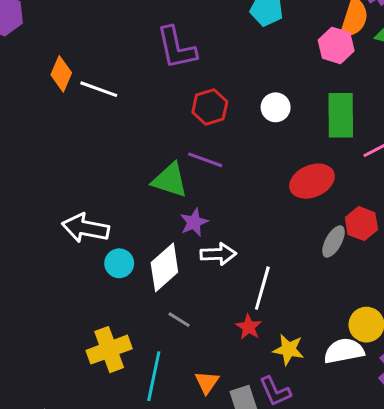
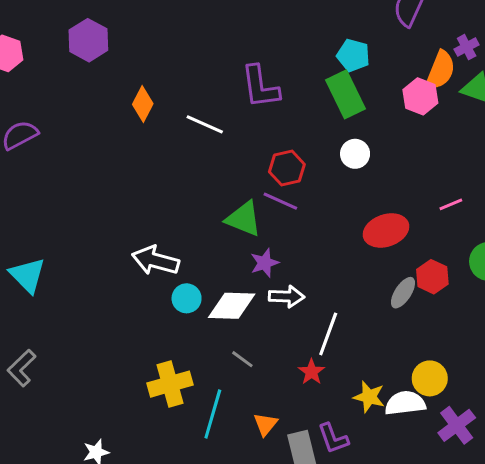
white line: (99, 89) -> (205, 124), moved
red hexagon: (210, 107) -> (287, 168), moved
green rectangle: (341, 115) -> (346, 94), moved, turned -30
white diamond: (164, 267) -> (232, 306), turned 39
yellow star: (288, 350) -> (369, 397), moved

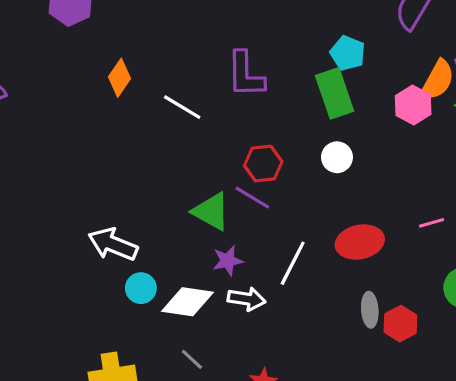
red hexagon: (432, 277) -> (400, 324), moved
gray ellipse: (403, 293) -> (370, 310), turned -44
white line: (328, 334) -> (293, 263), moved

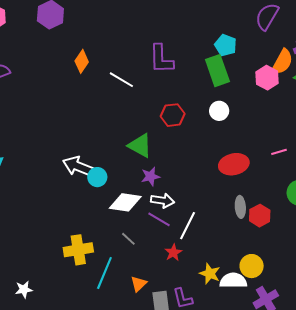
purple line: (252, 198) -> (159, 219), moved
white line: (293, 263) -> (188, 226), moved
cyan circle: (141, 288) -> (97, 177), moved

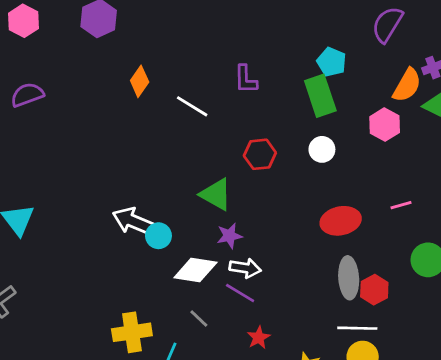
purple L-shape: (161, 59) -> (246, 79), size x0.7
pink hexagon: (267, 78) -> (385, 125), moved
gray ellipse: (240, 207) -> (349, 278), size x1.4
white line: (188, 226) -> (357, 328), moved, turned 64

